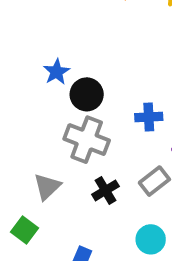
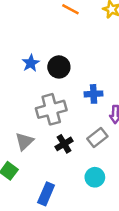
black circle: (87, 94) -> (59, 67), moved
gray cross: (87, 140) -> (51, 109), turned -36

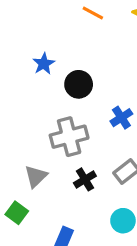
blue star: (31, 63) -> (44, 64), moved
blue cross: (94, 94) -> (121, 118), turned -30

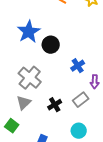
blue star: (44, 64) -> (29, 32), size x1.6
gray cross: (69, 137) -> (30, 78), moved, turned -35

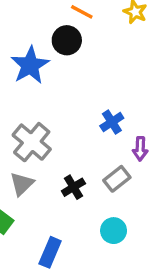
black circle: (51, 45) -> (67, 40), moved

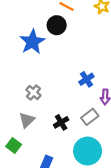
gray cross: (32, 142) -> (33, 93), size x0.6
cyan circle: (114, 231) -> (88, 151), size x1.6

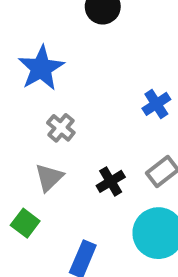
blue star: (32, 42) -> (41, 68), moved

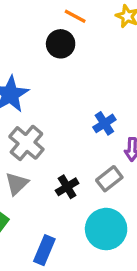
gray cross: (61, 128) -> (26, 143), size x1.5

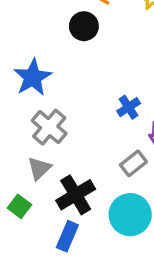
black cross: (67, 187) -> (76, 195), moved, size x1.6

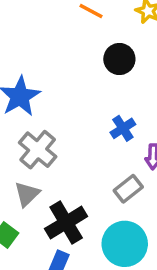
black circle: (84, 26) -> (119, 59), moved

